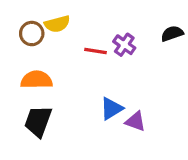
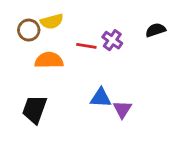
orange semicircle: (36, 80) -> (49, 60), moved
blue triangle: (111, 109) -> (101, 98), turned 35
purple triangle: (135, 121) -> (122, 109), turned 42

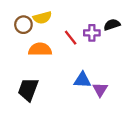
black semicircle: (156, 30) -> (112, 25), moved
purple cross: (112, 40) -> (92, 33), turned -35
red line: (86, 46) -> (71, 38), turned 42

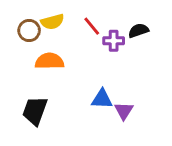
red line: (71, 38) -> (92, 26), moved

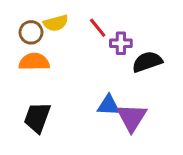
black semicircle: (138, 31) -> (147, 62), moved, size x1.4
orange semicircle: (49, 61) -> (34, 62), moved
purple triangle: (124, 111) -> (132, 118), size x1.5

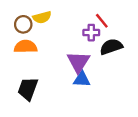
red line: (98, 28) -> (102, 21), moved
purple triangle: (132, 118) -> (78, 62), moved

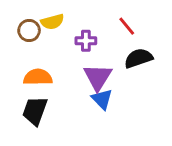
purple cross: (91, 33) -> (86, 41), moved
orange semicircle: (26, 47) -> (38, 77), moved
blue triangle: (82, 79) -> (102, 99), turned 42

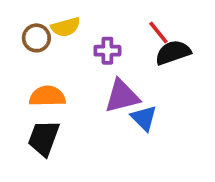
black semicircle: (138, 58) -> (173, 53), moved
purple triangle: (98, 77) -> (122, 96), turned 44
blue triangle: (102, 99) -> (144, 118), moved

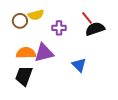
purple triangle: (122, 96) -> (44, 53), moved

